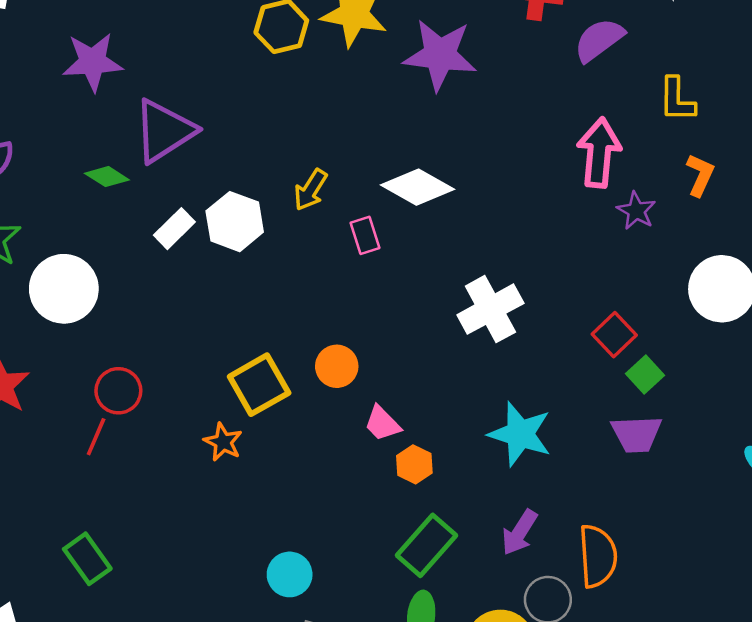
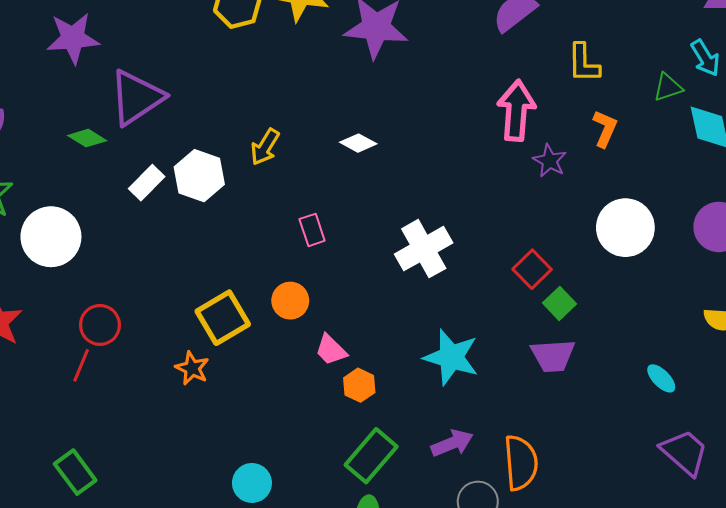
white diamond: (417, 187) -> (358, 143), size x0.6
pink rectangle: (365, 235) -> (312, 230), moved
purple arrow: (519, 532) -> (452, 443), turned -144

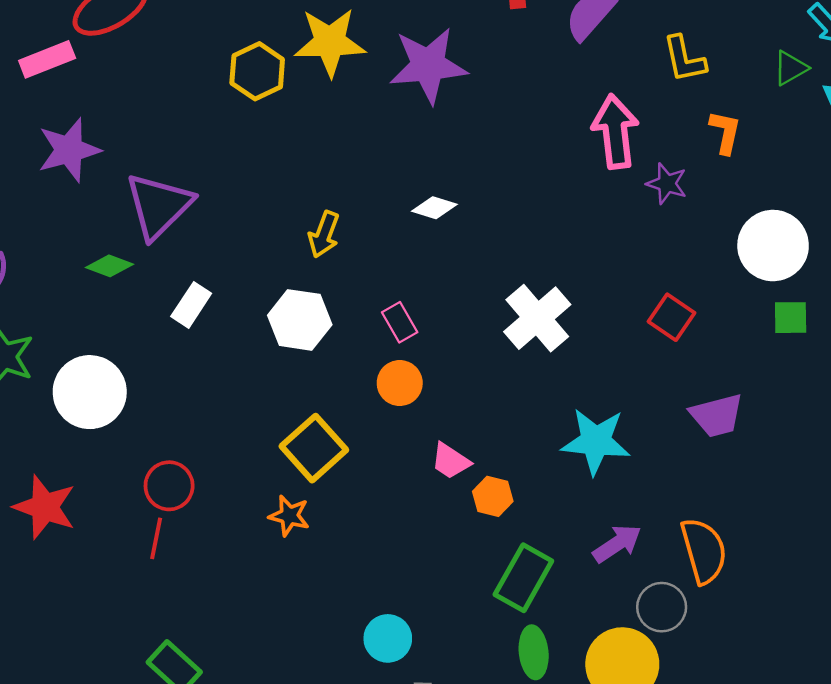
white hexagon: (199, 176) -> (300, 320), moved
orange circle: (290, 301) -> (400, 383), moved
green square: (559, 303) -> (791, 318), moved, turned -36

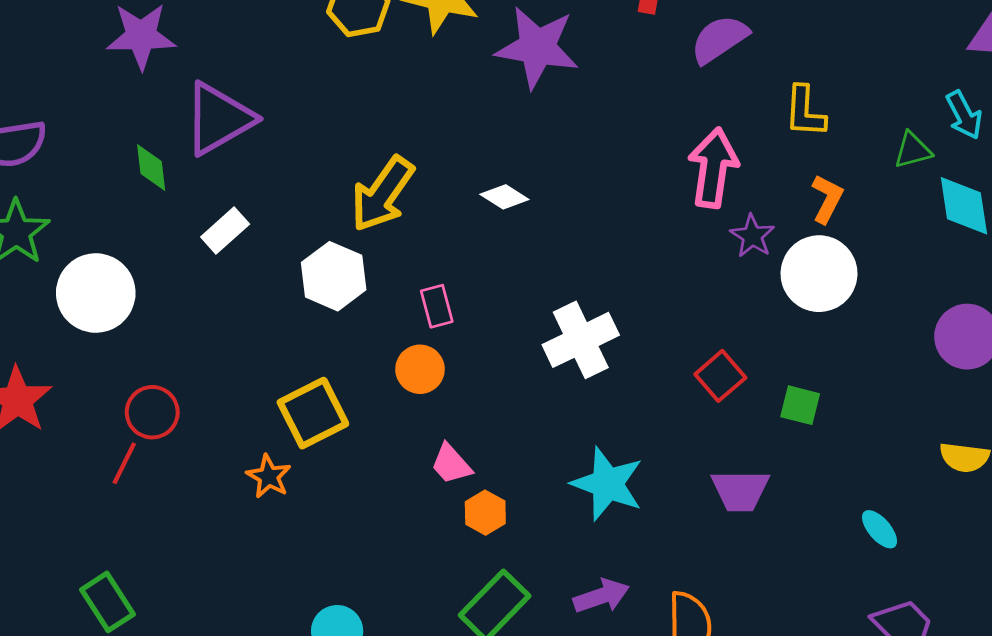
yellow arrow: (324, 234) -> (382, 194), size x1.6
white circle: (773, 246) -> (819, 274), moved
green diamond: (110, 266) -> (151, 167), turned 48
green square: (791, 318) -> (800, 405), moved

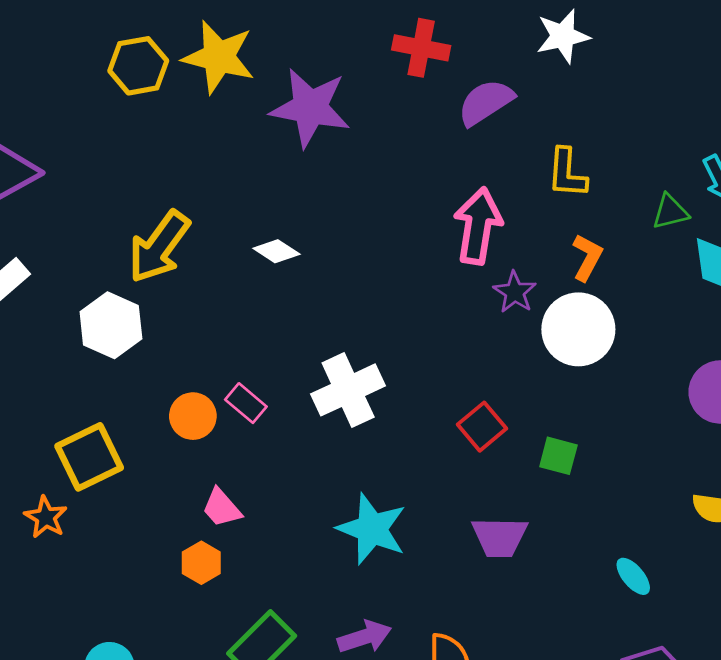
pink rectangle: (437, 306) -> (246, 403), moved, turned -36
orange hexagon: (485, 513) -> (201, 563), moved

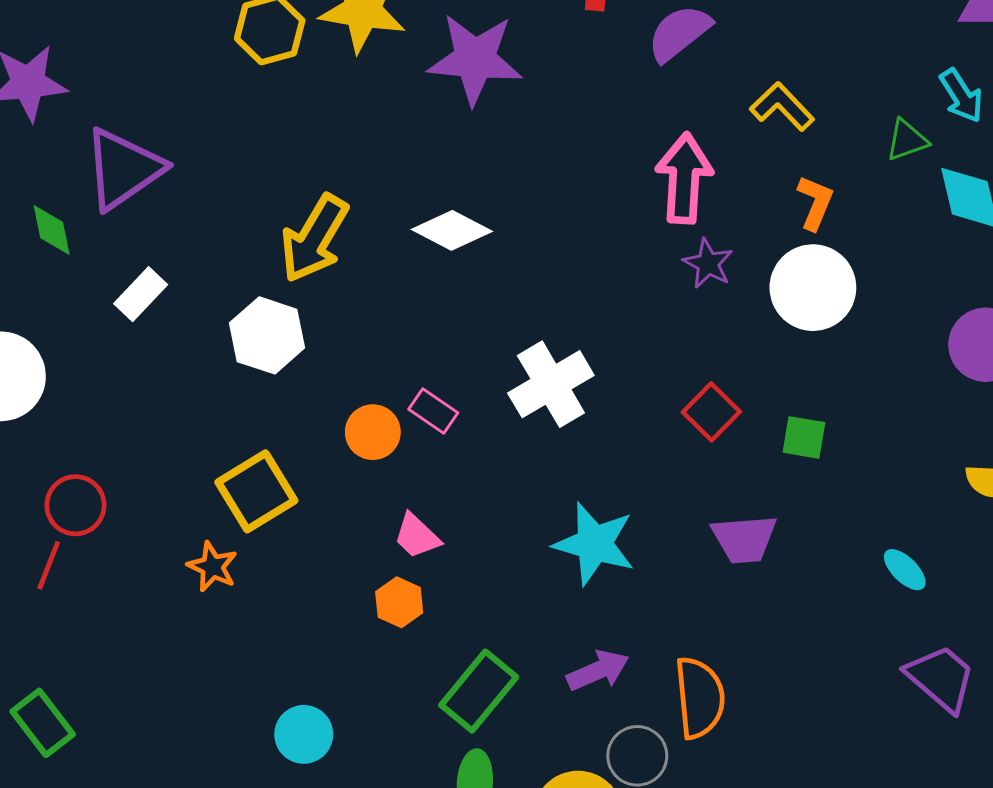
yellow L-shape: (567, 173) -> (782, 107), turned 138
white diamond: (276, 251) -> (452, 230), size x1.4
purple star: (515, 292) -> (708, 264), moved

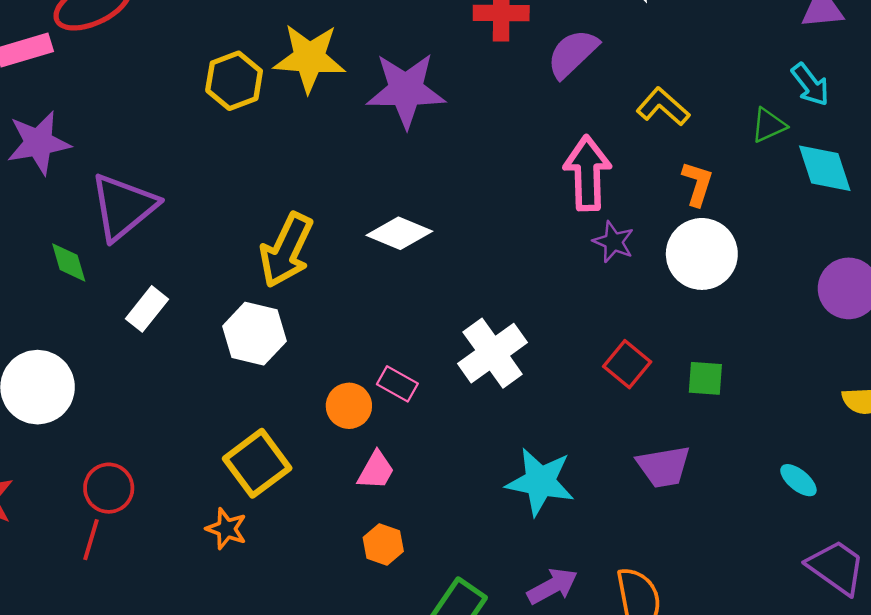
pink trapezoid: (417, 536) -> (376, 470), moved, turned -99

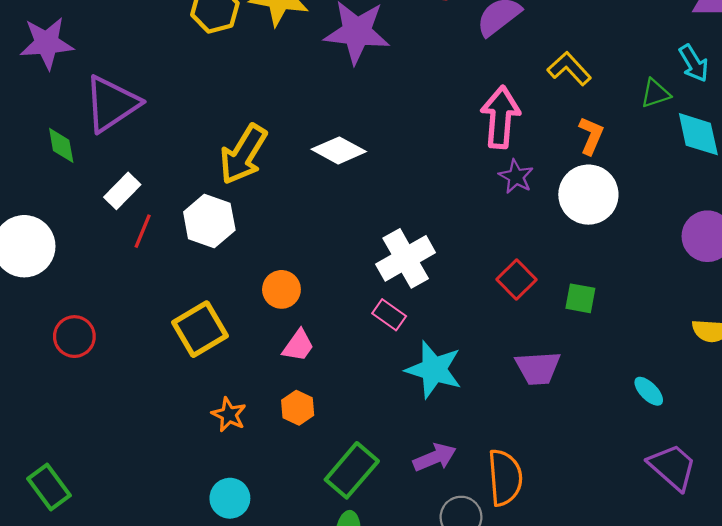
pink rectangle: (397, 384) -> (389, 315), moved
orange star: (226, 529) -> (229, 415), moved
red line: (91, 540) -> (143, 231), moved

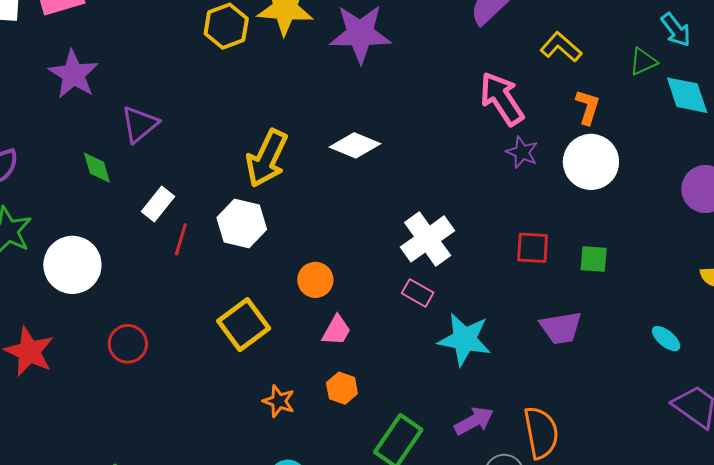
purple star: (47, 43) -> (74, 74), turned -30
purple triangle: (112, 104) -> (140, 124), size x0.7
pink arrow: (500, 117) -> (502, 99), turned -32
red square: (517, 279) -> (533, 248), turned -36

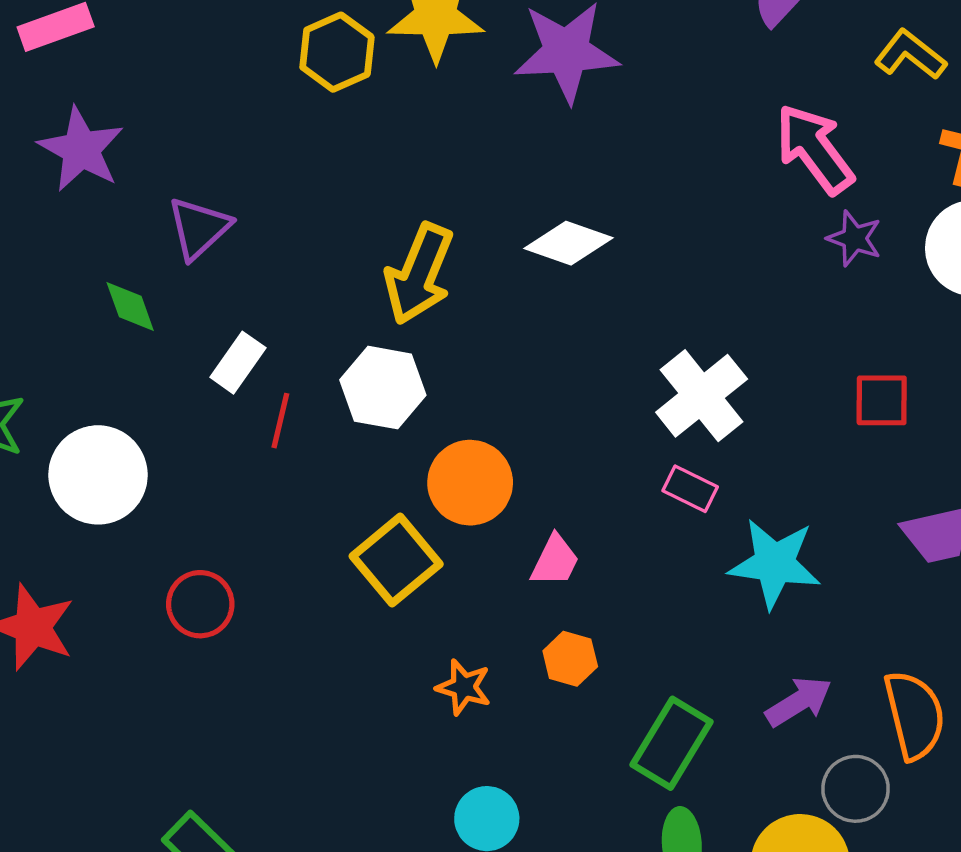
orange circle: (315, 280) -> (470, 483), moved, size x1.4

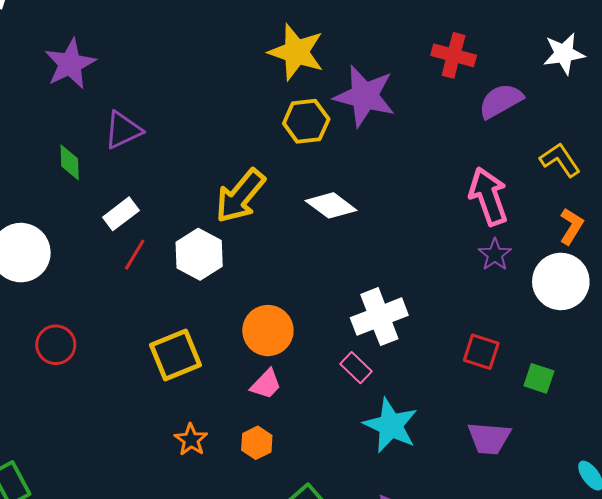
yellow hexagon: (337, 52) -> (306, 121), moved
orange circle: (470, 483) -> (268, 331), moved

